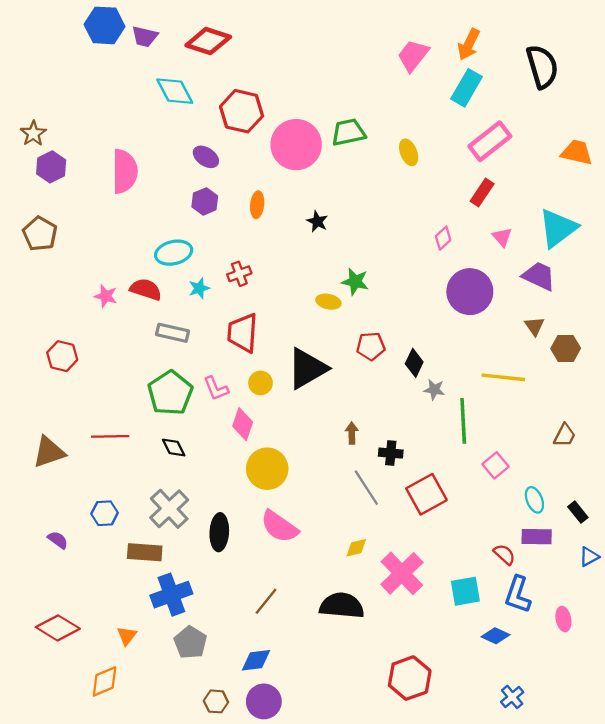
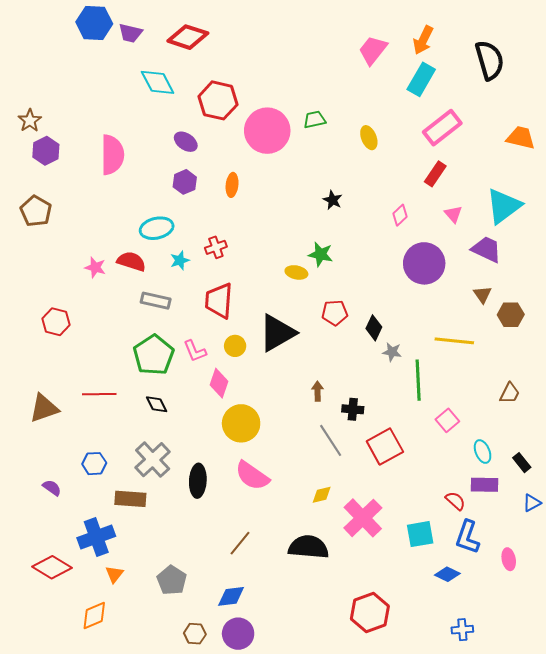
green trapezoid: (348, 132) -> (315, 120), size x0.7
black star: (317, 221) -> (333, 200), moved
blue cross: (171, 595) -> (96, 537), moved
blue cross: (512, 697) -> (462, 630), turned 35

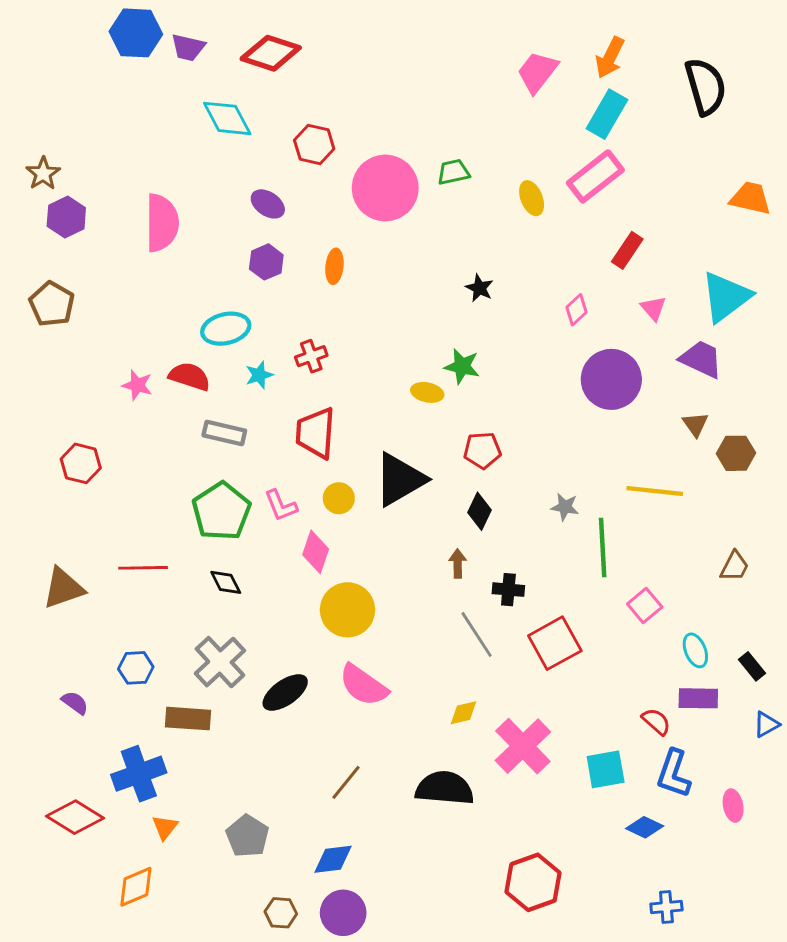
red hexagon: (218, 100) -> (314, 145), size x0.7
pink rectangle: (442, 128) -> (595, 176), moved
black diamond: (374, 328) -> (479, 511), moved
black ellipse: (198, 481) -> (285, 692), turned 52

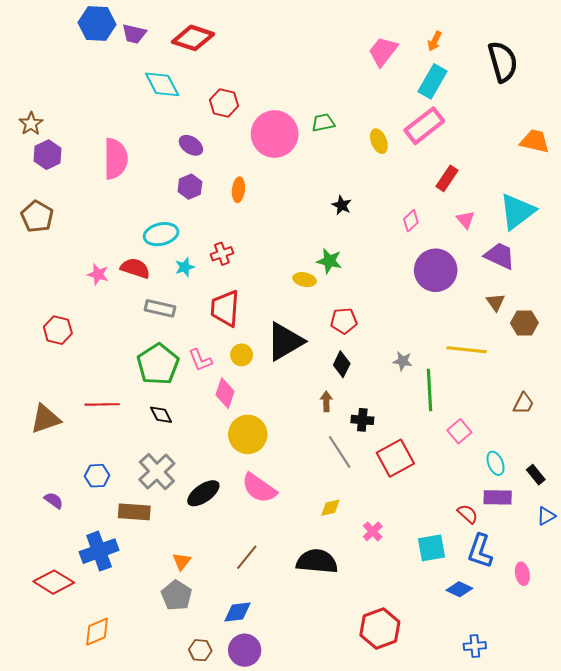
orange arrow: (610, 58) -> (435, 41), size x0.7
pink cross: (523, 746) -> (373, 531), size x0.5
orange triangle: (165, 827) -> (182, 561), moved

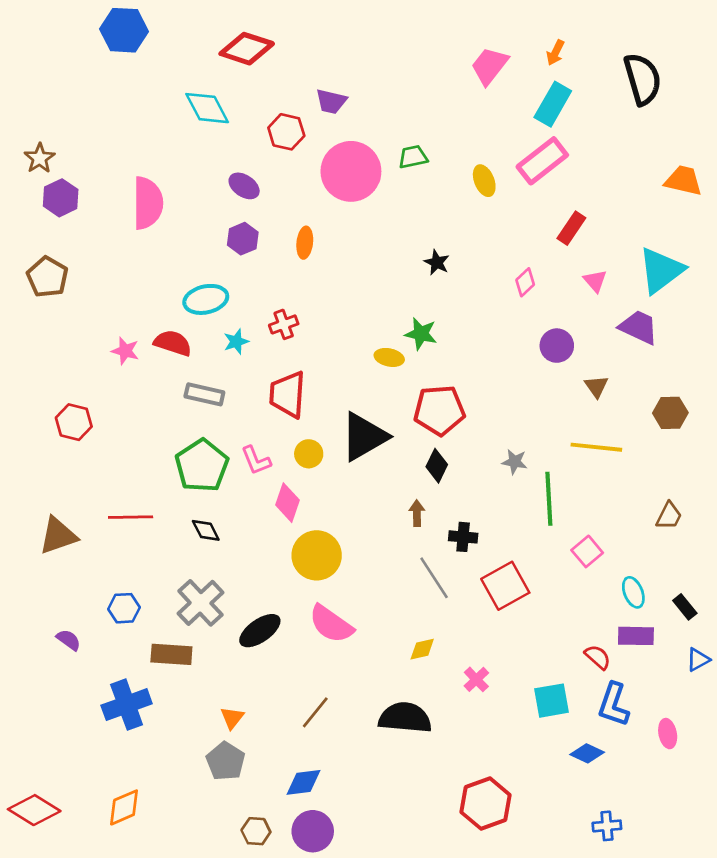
purple trapezoid: (134, 34) -> (331, 101), moved
purple circle: (436, 270) -> (557, 346), size x0.6
brown triangle: (496, 302) -> (596, 386), moved
red pentagon: (344, 321) -> (439, 410), size x1.5
red diamond: (54, 582) -> (34, 810), moved

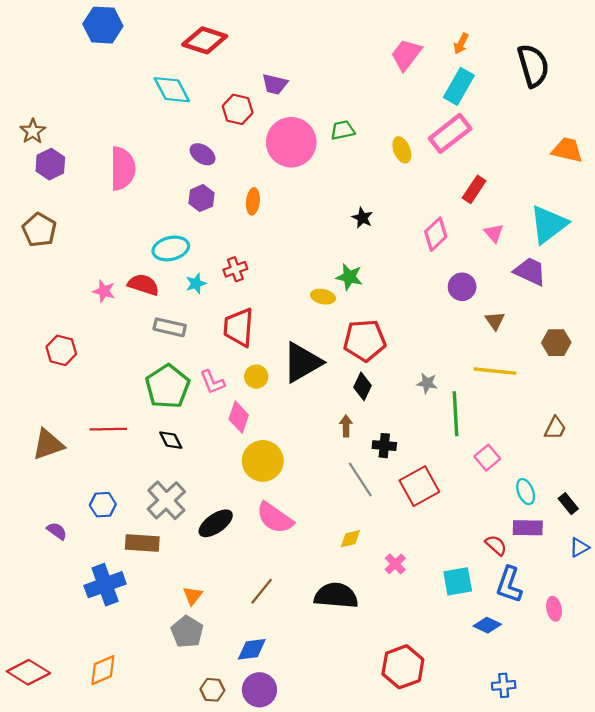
pink diamond: (525, 282) -> (436, 234), size x1.4

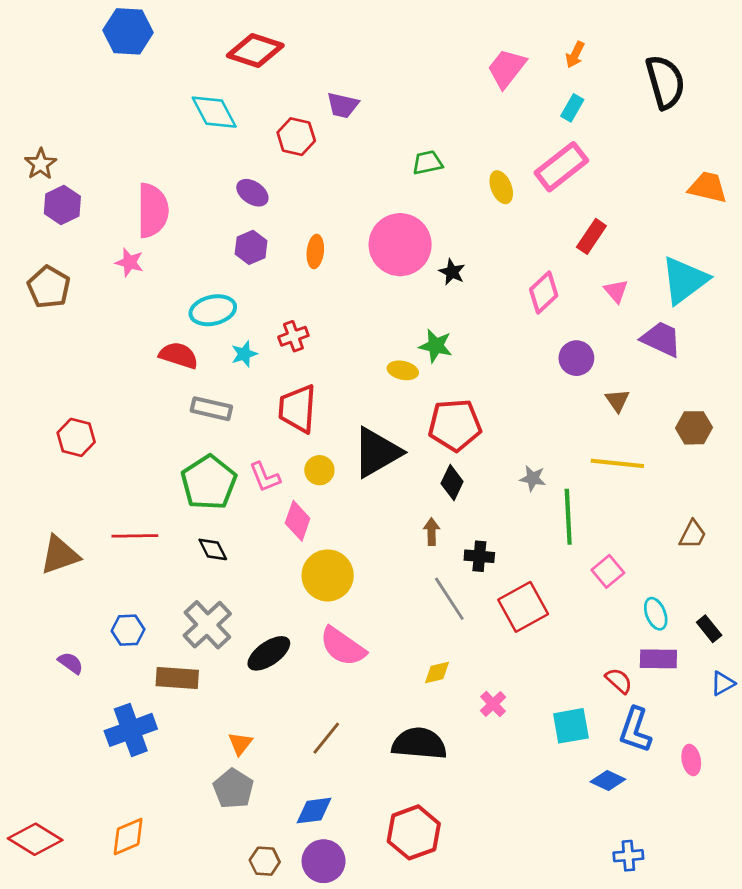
cyan rectangle: (459, 86) -> (572, 108), size x0.6
pink circle: (291, 142) -> (400, 245), moved
pink star: (104, 291) -> (129, 262), moved
red hexagon: (403, 667) -> (414, 832), moved

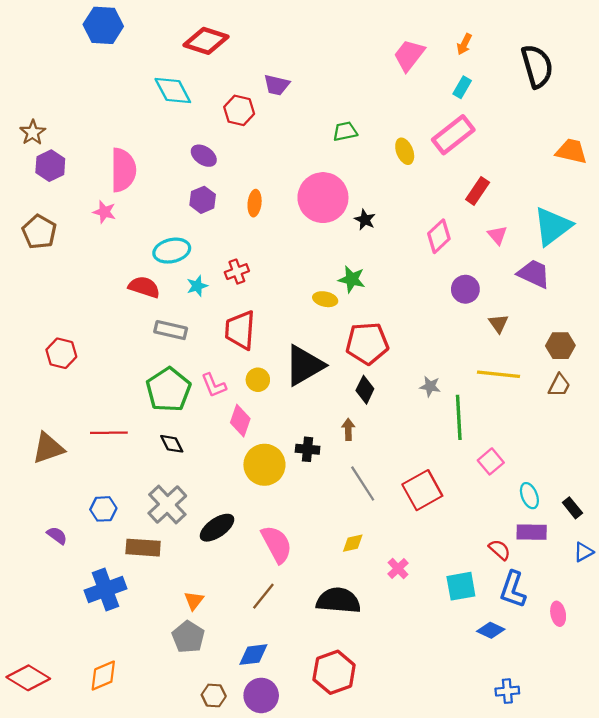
brown trapezoid: (693, 534) -> (559, 385), moved
black cross: (479, 556) -> (308, 449), moved
pink semicircle: (343, 647) -> (277, 544), moved, turned -153

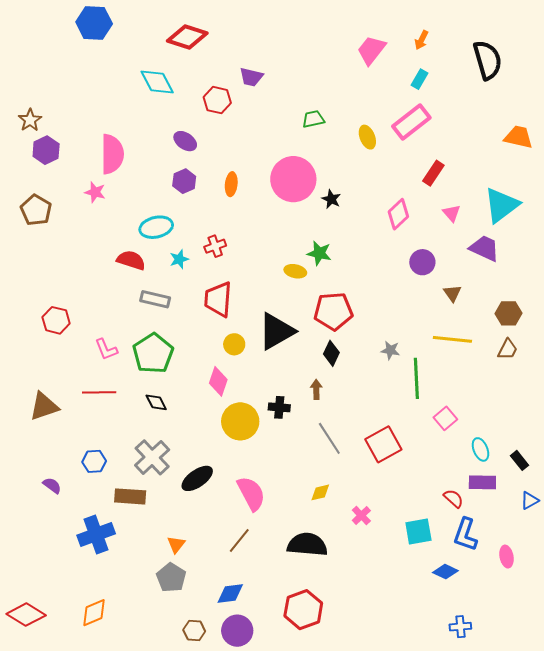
pink L-shape: (214, 385) -> (106, 349), moved

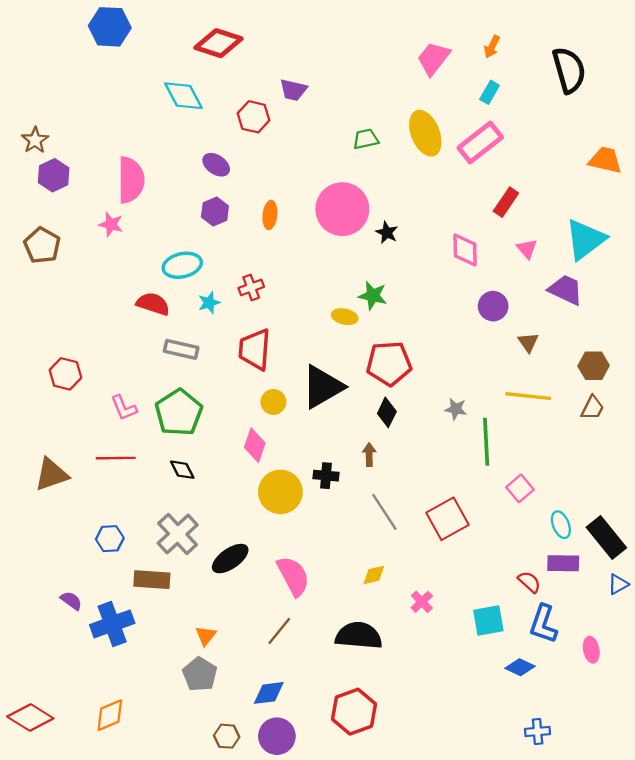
yellow ellipse: (367, 137) -> (425, 133), moved, size x1.6
pink diamond: (398, 214) -> (465, 250), turned -48
black rectangle: (520, 460) -> (606, 538), size x1.8
purple semicircle: (52, 485) -> (71, 601), moved

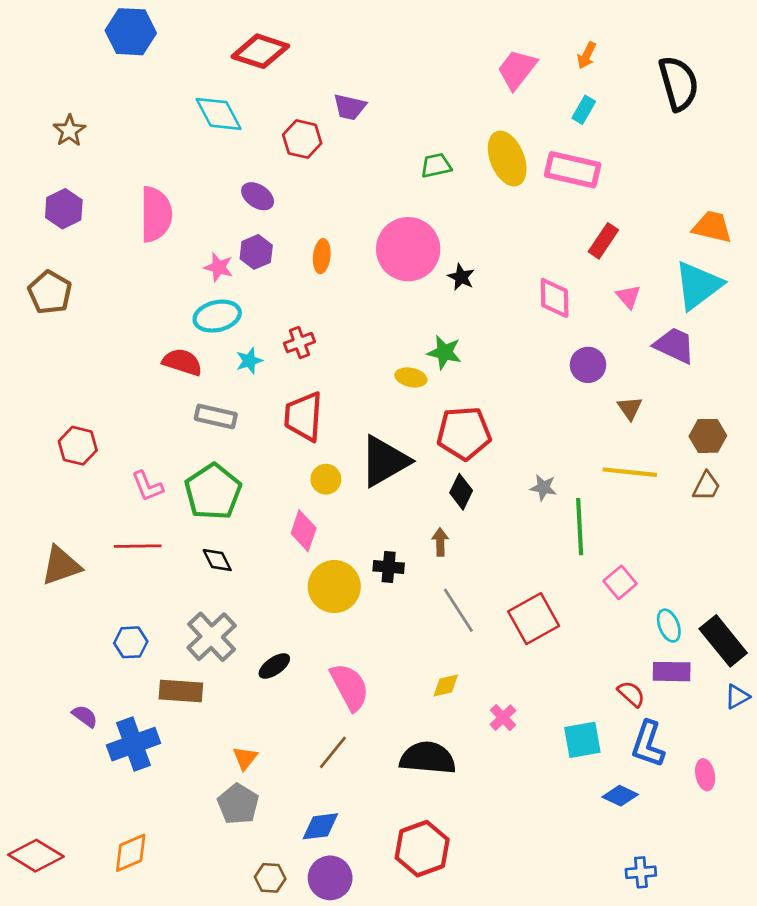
brown star: (35, 140) -> (69, 131), moved
pink rectangle: (480, 143) -> (573, 170), turned 51
orange trapezoid: (605, 160) -> (712, 227), moved
pink star: (111, 224) -> (219, 267), moved
black ellipse: (230, 559) -> (274, 666), size x0.7

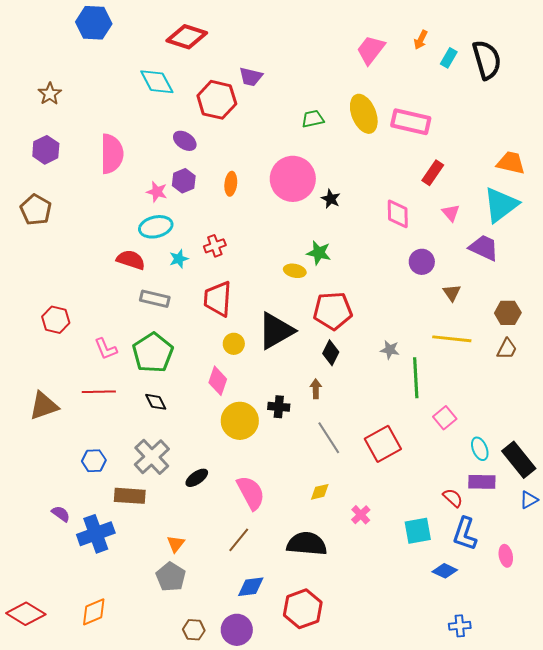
cyan rectangle: (584, 110) -> (449, 58), moved
red hexagon: (302, 139) -> (217, 100), size x1.4
blue diamond: (320, 826) -> (251, 587), moved

